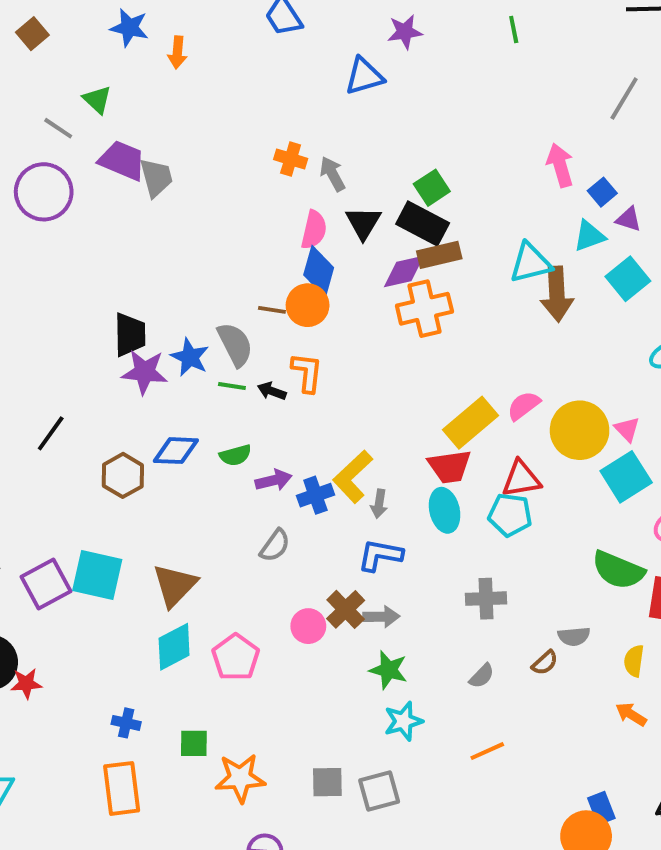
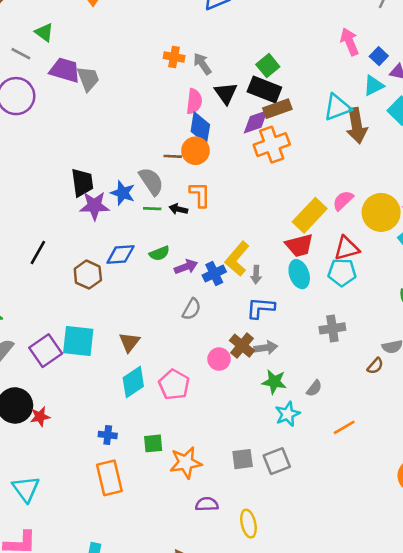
brown triangle: (175, 585) -> (129, 342), size x0.7
gray semicircle: (482, 676) -> (314, 388), moved

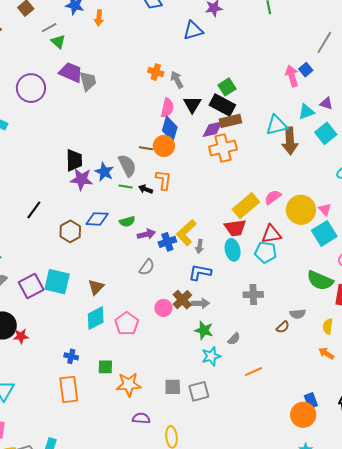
gray line: (21, 54) -> (49, 28), moved, turned -63
blue square: (379, 56) -> (306, 70), moved

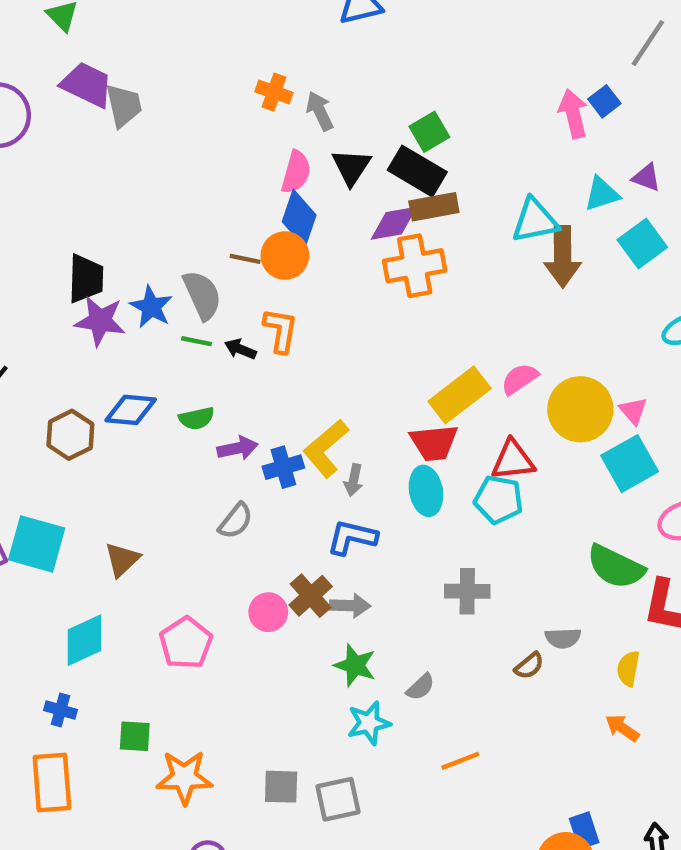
cyan diamond: (96, 318) -> (85, 640), moved

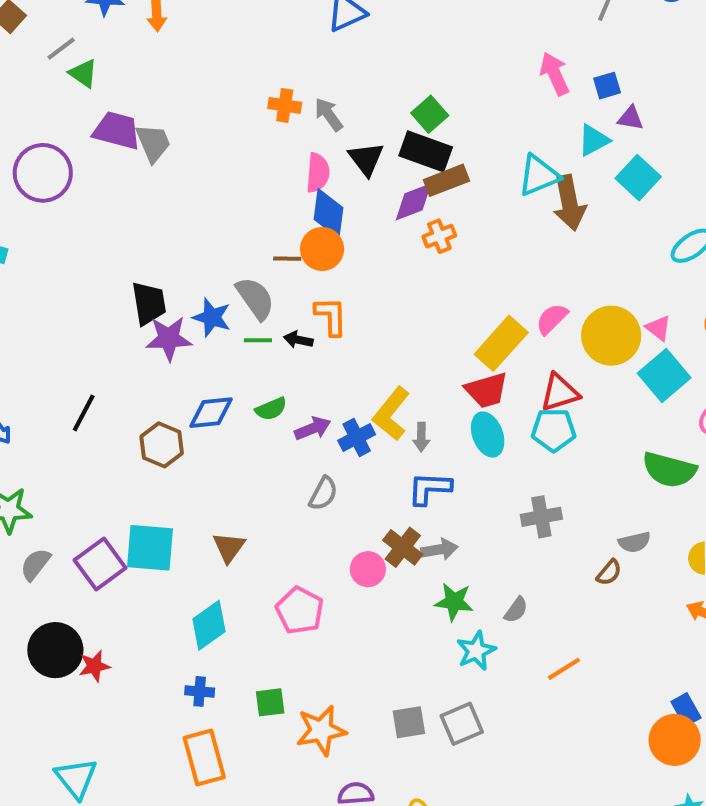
blue square: (604, 101) -> (607, 86), moved, turned 32
orange cross: (415, 266) -> (439, 236), size x0.6

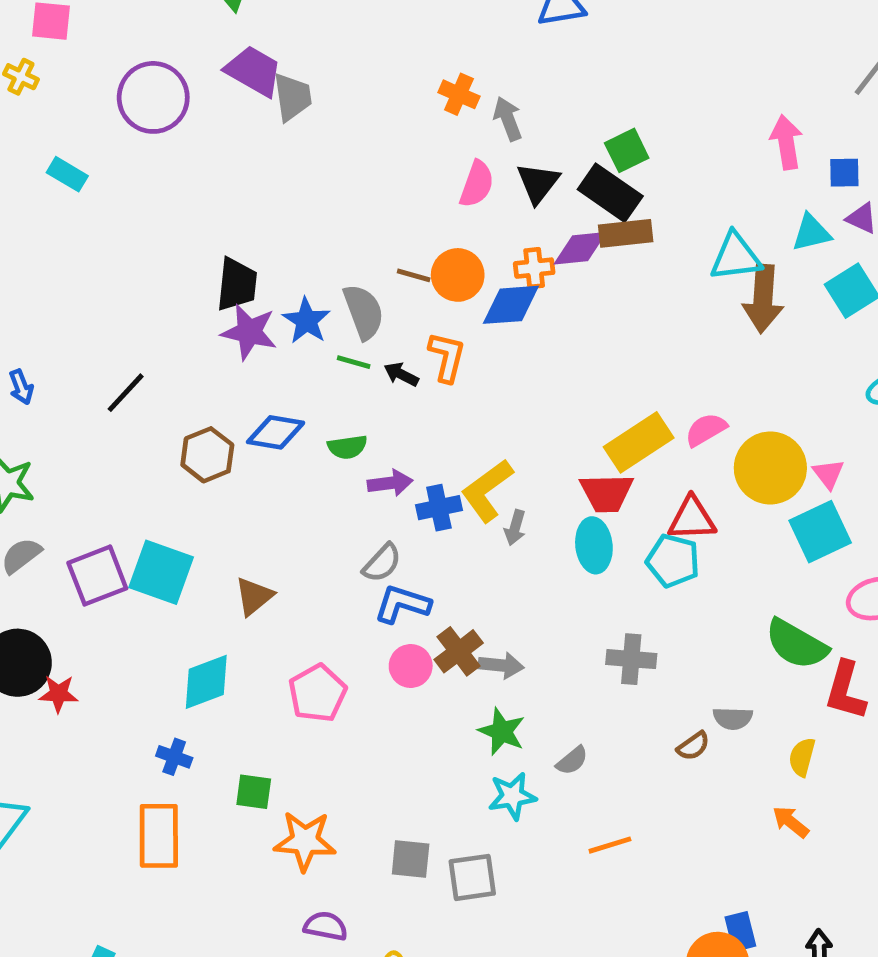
blue diamond: (328, 214) -> (511, 305), moved, turned 63
orange cross: (439, 236) -> (534, 268), moved
blue L-shape: (430, 488) -> (402, 604), moved

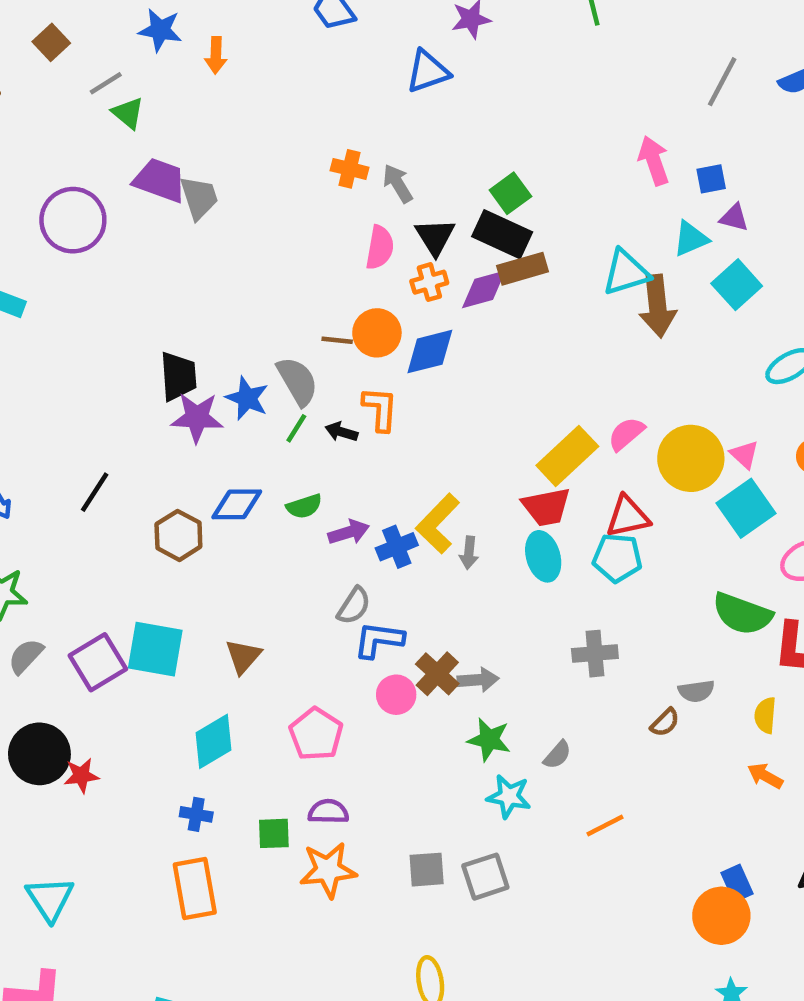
orange cross: (534, 268) -> (429, 282), moved
green line: (354, 362) -> (296, 428), turned -64
cyan star: (512, 796) -> (509, 796), turned 30
purple semicircle: (326, 926) -> (328, 812), moved

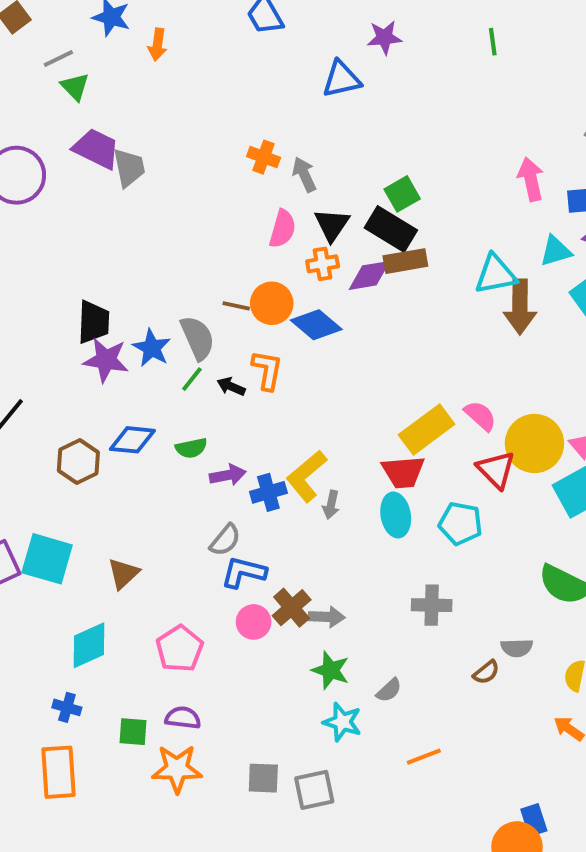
blue diamond: (430, 352) -> (316, 325), turned 48
pink semicircle: (626, 434) -> (480, 416), turned 76
red triangle: (628, 517) -> (496, 470), moved, turned 51

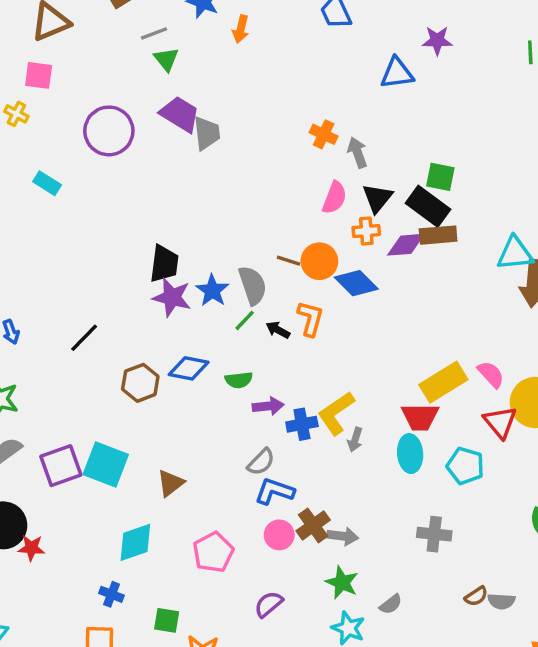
green square: (402, 194) -> (440, 177), turned 36
gray semicircle: (517, 648) -> (501, 601), moved
purple semicircle: (183, 718) -> (269, 604), moved, turned -52

